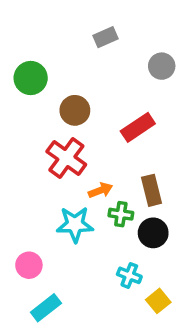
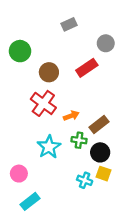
red rectangle: (138, 127) -> (87, 68), moved
orange arrow: (100, 190) -> (71, 116), moved
brown rectangle: (151, 190) -> (99, 125), turned 66
cyan star: (75, 224) -> (49, 147), turned -30
yellow square: (158, 301) -> (104, 174), moved, turned -32

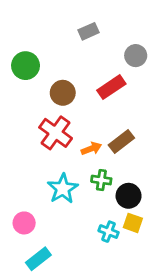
brown rectangle: (99, 125) -> (121, 141), moved

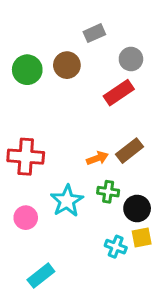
gray circle: (136, 56) -> (131, 59), moved
brown circle: (63, 93) -> (67, 65), moved
red cross: (56, 133) -> (26, 157), moved, turned -32
pink circle: (24, 223) -> (26, 218), moved
yellow square: (133, 223) -> (142, 237), turned -30

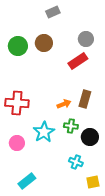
gray rectangle: (94, 33) -> (53, 12), moved
brown rectangle: (129, 151) -> (85, 99), turned -36
yellow square: (142, 237) -> (93, 182), moved

